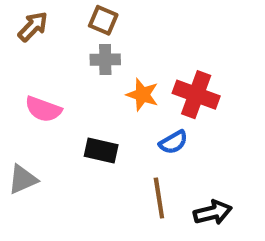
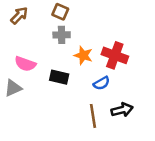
black rectangle: (101, 150) -> (59, 77), moved
gray triangle: (23, 179) -> (13, 88), moved
black arrow: (213, 212) -> (122, 110), moved

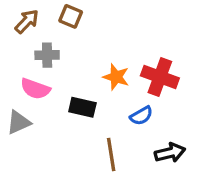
brown square: (60, 12) -> (71, 16), moved
gray cross: (62, 35) -> (47, 55), moved
brown line: (93, 116) -> (111, 154), moved

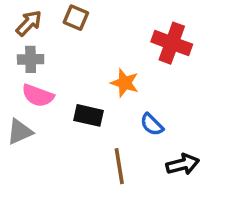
gray cross: (47, 55) -> (31, 59), moved
red cross: (160, 77) -> (172, 43), moved
blue semicircle: (141, 116) -> (152, 125), turned 75

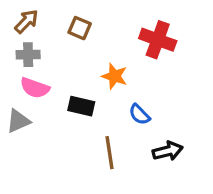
brown square: (76, 18) -> (80, 28), moved

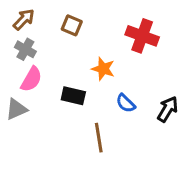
gray cross: (28, 55) -> (25, 49), turned 30
pink semicircle: (35, 88) -> (31, 79), turned -80
black arrow: (168, 151) -> (168, 109), moved, turned -45

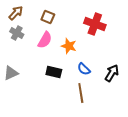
pink semicircle: (31, 79) -> (45, 40), moved
black rectangle: (73, 96) -> (54, 72), moved
brown line: (99, 138) -> (81, 93), moved

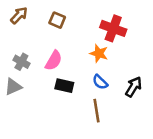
gray cross: (17, 33) -> (21, 62), moved
pink semicircle: (45, 40) -> (54, 61), moved
orange star: (69, 46) -> (99, 53), moved

